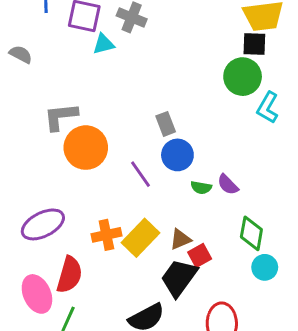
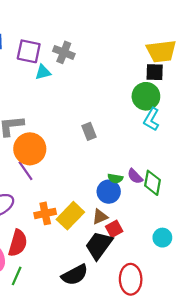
cyan L-shape: (268, 108) -> (151, 119), moved
blue circle: (177, 155) -> (109, 192), moved
purple line: (140, 174) -> (25, 171), moved
green diamond: (251, 233) -> (153, 183), moved

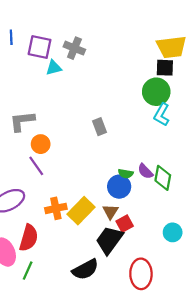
orange circle: (30, 149) -> (41, 144), size x0.6
brown triangle: (100, 217) -> (110, 212), turned -35

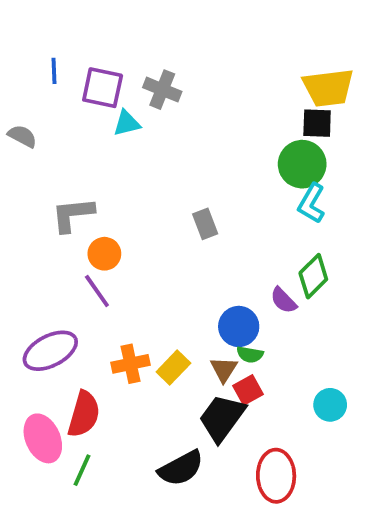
green semicircle: (126, 174) -> (250, 354), moved
green diamond: (163, 178) -> (313, 276), moved, turned 35
yellow rectangle: (81, 211) -> (173, 368), size x0.7

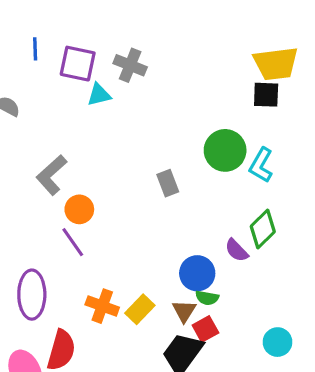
green circle: (302, 164) -> (225, 150), moved
gray L-shape: (73, 215) -> (51, 175), turned -36
purple ellipse: (50, 351) -> (32, 295), turned -63
orange cross: (131, 364) -> (102, 306), turned 32

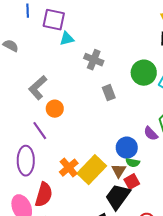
gray cross: (130, 65) -> (94, 60), moved
purple line: (73, 242) -> (40, 131), moved
orange cross: (102, 306) -> (69, 168), turned 30
yellow rectangle: (140, 309) -> (92, 170), size x1.6

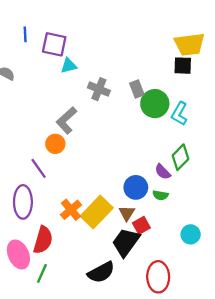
gray L-shape: (38, 88) -> (66, 120), moved
gray rectangle: (109, 93) -> (137, 89), moved
green semicircle: (133, 163) -> (160, 195), moved

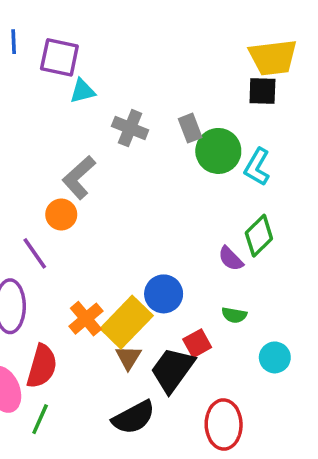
blue circle: (136, 187) -> (164, 294), moved
green semicircle: (160, 195) -> (234, 315), moved
brown triangle: (127, 213) -> (128, 357), moved

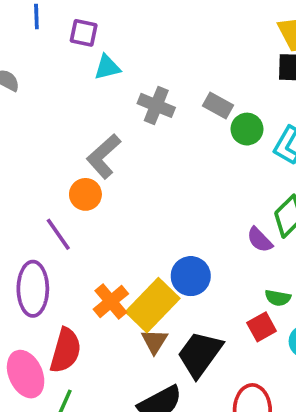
purple square: (59, 57) -> (84, 33), size x0.7
gray rectangle: (190, 128) -> (218, 105), turned -40
green circle: (218, 151) -> (247, 129), size x0.7
green semicircle: (234, 315) -> (278, 298), moved
red square: (197, 343) -> (262, 327), moved

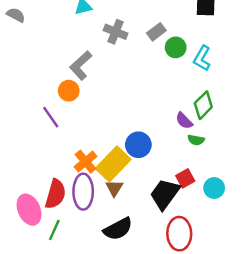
gray rectangle: (218, 105) -> (156, 32), turned -66
purple ellipse: (33, 289) -> (83, 192), moved
green semicircle: (278, 298) -> (196, 140), moved
black trapezoid: (200, 354) -> (165, 194), moved

